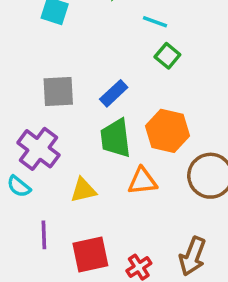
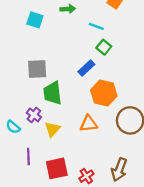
blue rectangle: (114, 93) -> (86, 68), moved
green trapezoid: (116, 138) -> (52, 93), moved
purple cross: (39, 149) -> (34, 115), moved, size x0.6
yellow triangle: (83, 190) -> (52, 129), turned -35

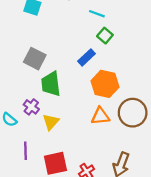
gray square: (37, 69) -> (35, 59), turned 30
orange triangle: (89, 124) -> (100, 116), moved

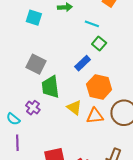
yellow triangle: (51, 122) -> (74, 108), moved, turned -35
purple line: (26, 151) -> (17, 143), moved

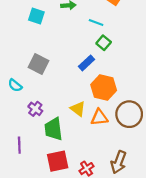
green trapezoid: (50, 87) -> (53, 129), moved
cyan semicircle: (13, 119) -> (15, 85), moved

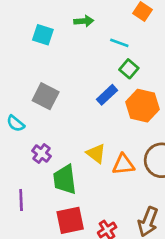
orange hexagon: (104, 88) -> (143, 106), moved

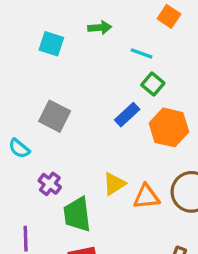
yellow triangle: (96, 153) -> (114, 184), turned 50

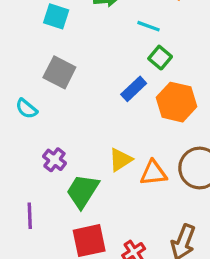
gray square: (55, 116) -> (59, 72), moved
cyan semicircle: (19, 148) -> (26, 109), moved
green trapezoid: (77, 214) -> (83, 191), turned 39

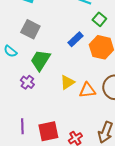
green square: (160, 58) -> (99, 19), moved
green trapezoid: (83, 191) -> (40, 60), moved
purple line: (30, 216) -> (22, 126), moved

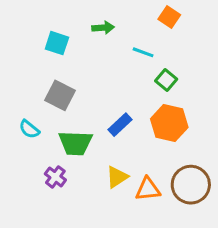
blue rectangle: (75, 39) -> (120, 125), moved
green trapezoid: (40, 60) -> (75, 143), turned -120

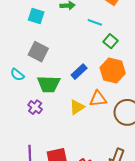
orange triangle: (148, 189) -> (98, 99), moved

